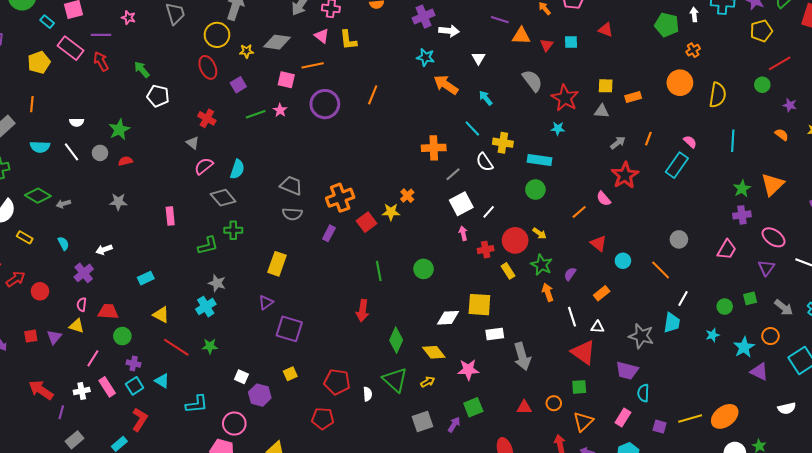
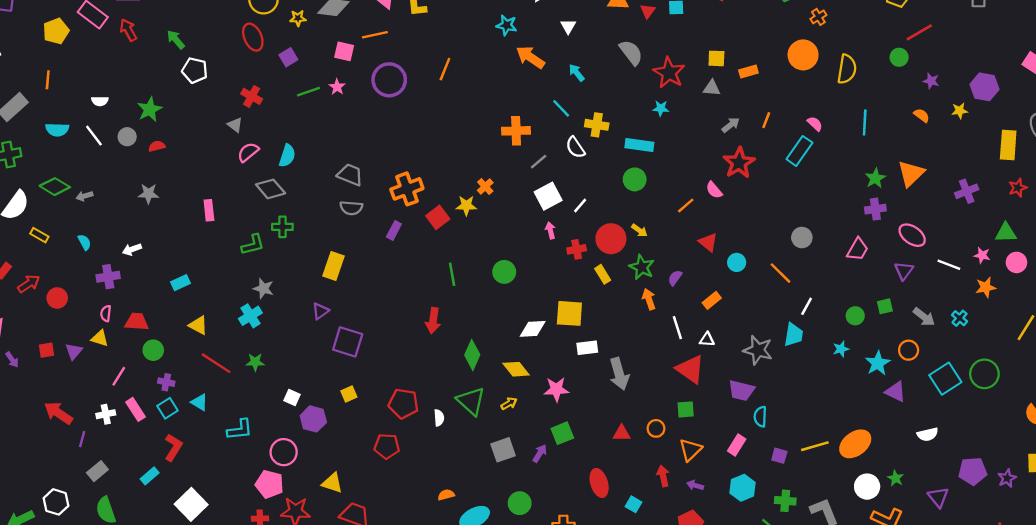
purple cross: (84, 273) -> (108, 277), turned 30

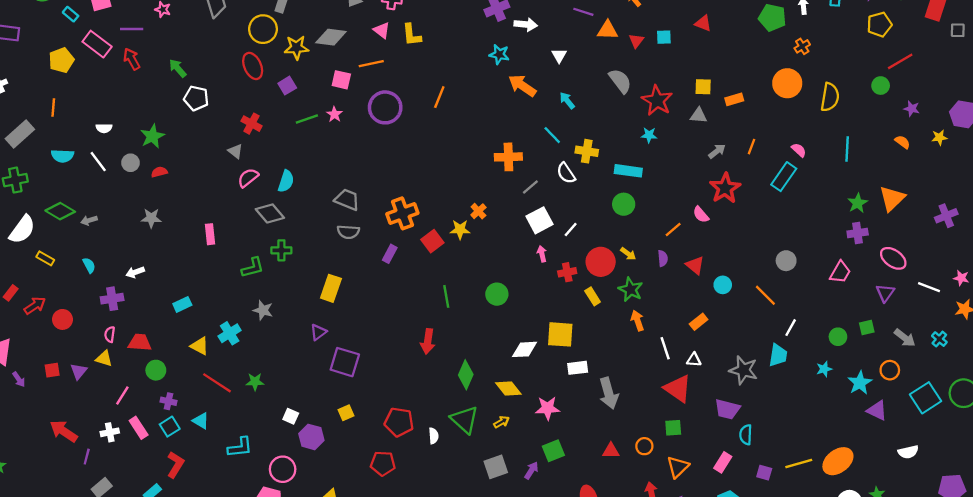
yellow star: (298, 18) -> (296, 48), size x1.5
purple semicircle: (675, 278) -> (663, 258), moved, turned 140
cyan cross: (250, 316) -> (230, 333), moved

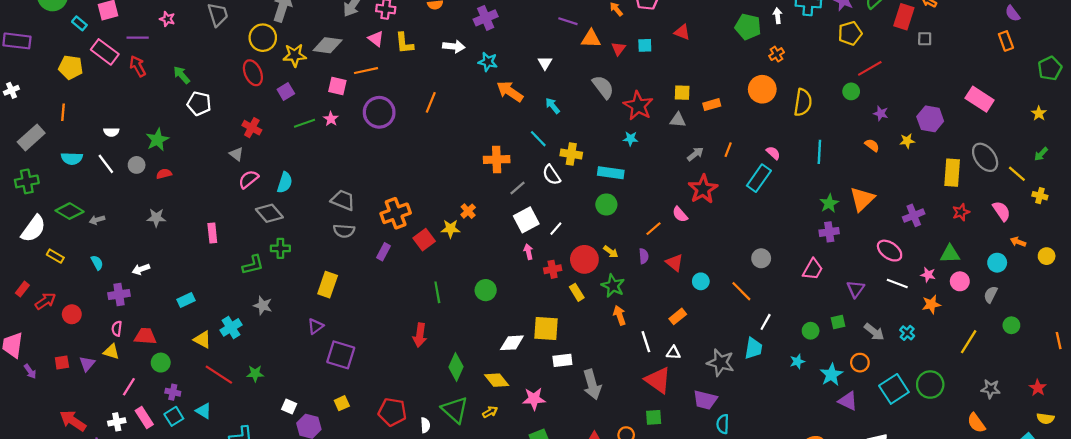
white arrow: (526, 24) -> (454, 46), moved
yellow pentagon: (61, 60) -> (71, 67), turned 30
pink ellipse: (893, 258) -> (890, 251), moved

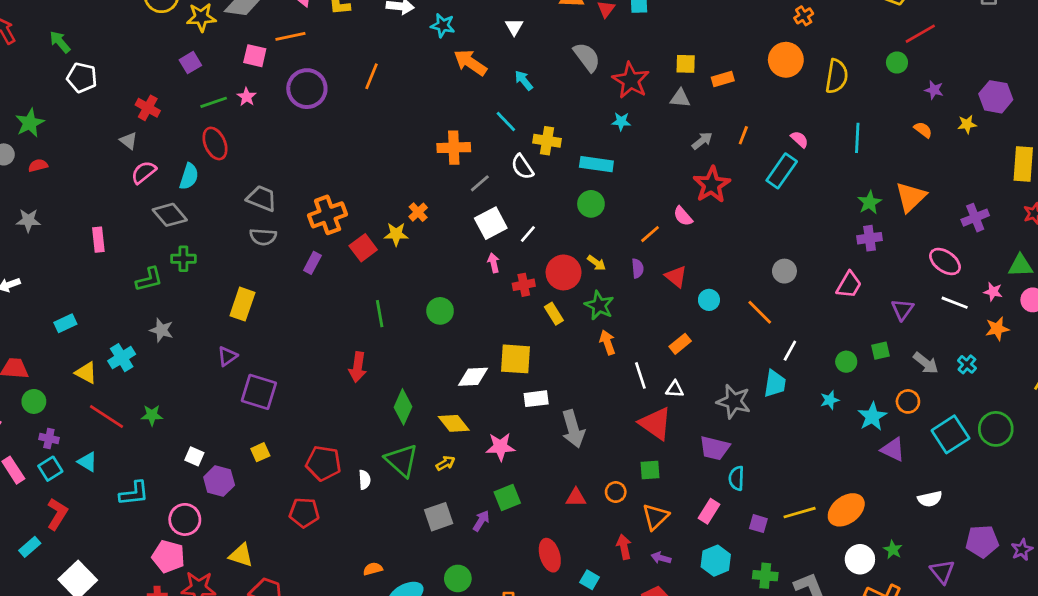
red ellipse: (253, 73) -> (215, 143), moved

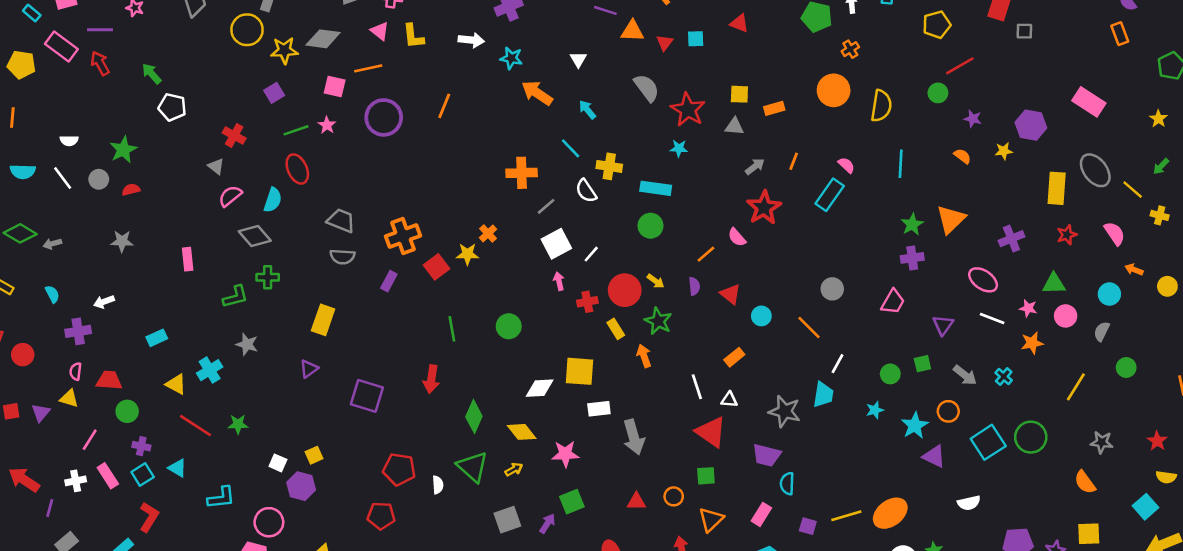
orange arrow: (607, 342) -> (644, 356), moved
purple square: (259, 392) -> (367, 396), moved
yellow square: (260, 452) -> (314, 455), moved

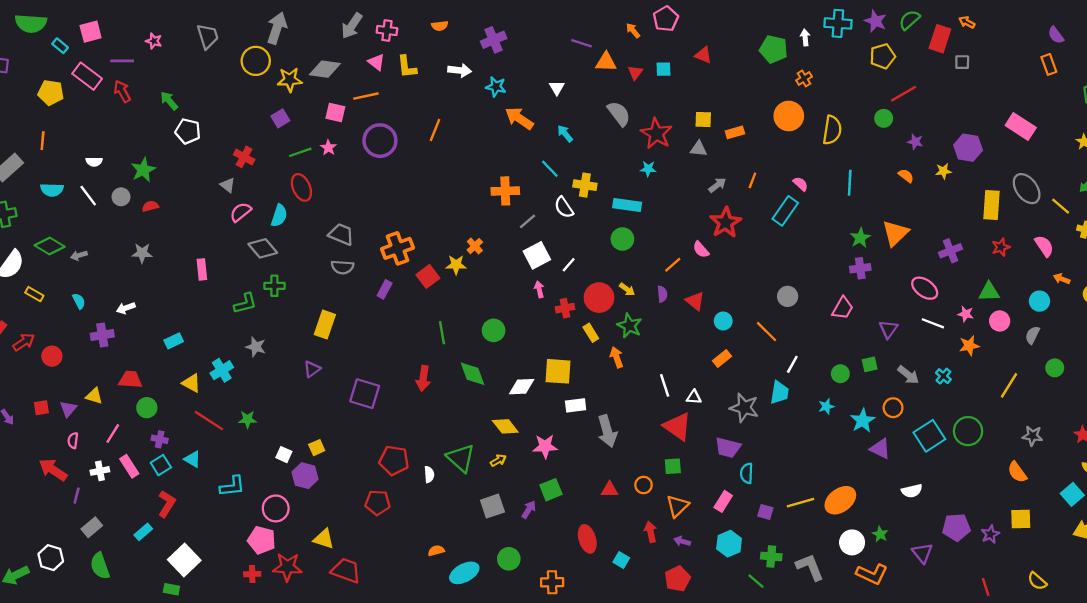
orange rectangle: (734, 357) -> (722, 358), moved
pink semicircle: (76, 371) -> (73, 440), moved
green diamond: (474, 416) -> (472, 374), moved, turned -44

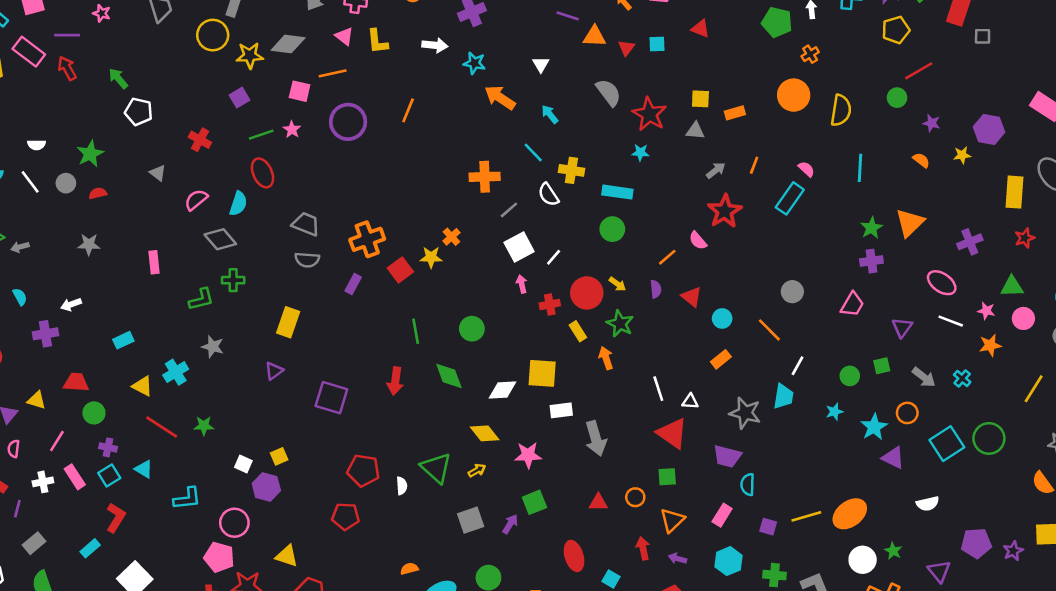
gray triangle: (228, 185) -> (158, 173), moved

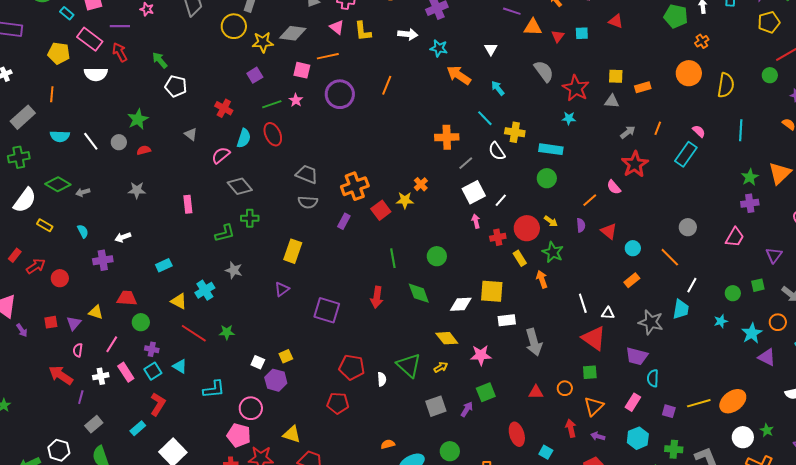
white semicircle: (37, 145) -> (96, 74), moved, size x1.6
cyan semicircle: (238, 204) -> (244, 138), moved

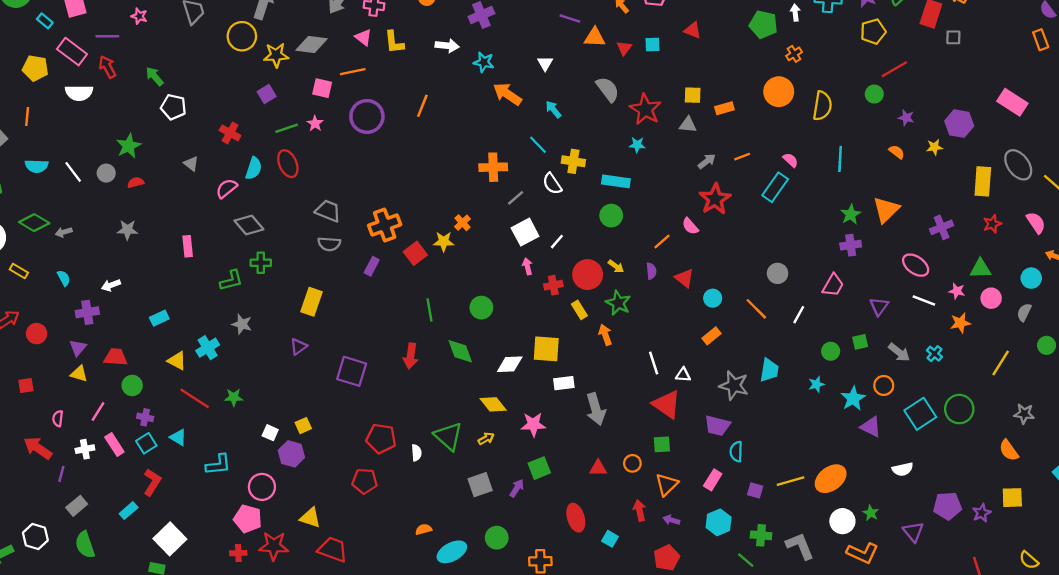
orange line: (658, 128) -> (742, 157), turned 48
white line: (692, 285) -> (799, 315), moved
purple triangle: (74, 323) -> (78, 348), moved

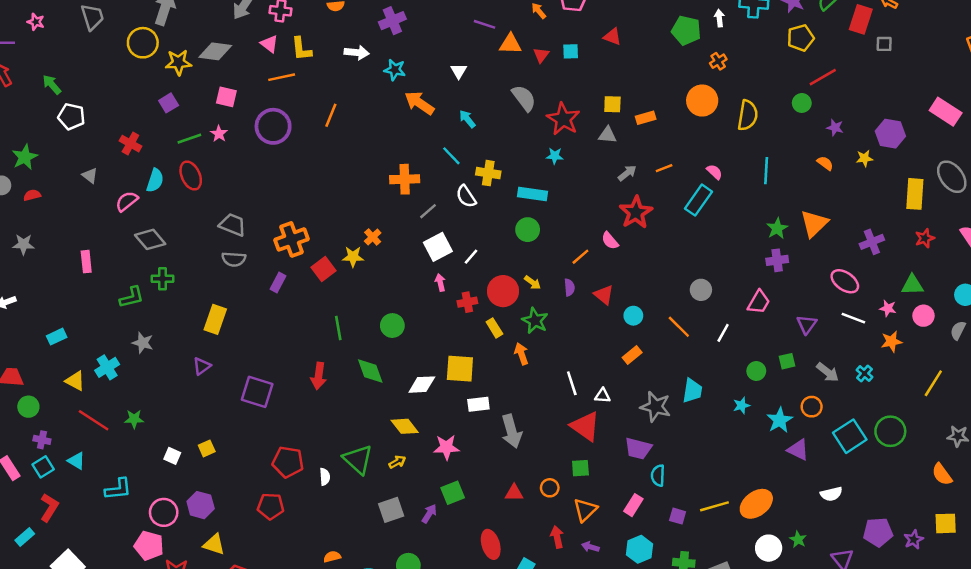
orange line: (353, 72) -> (282, 77), moved
purple hexagon: (291, 454) -> (201, 505), moved

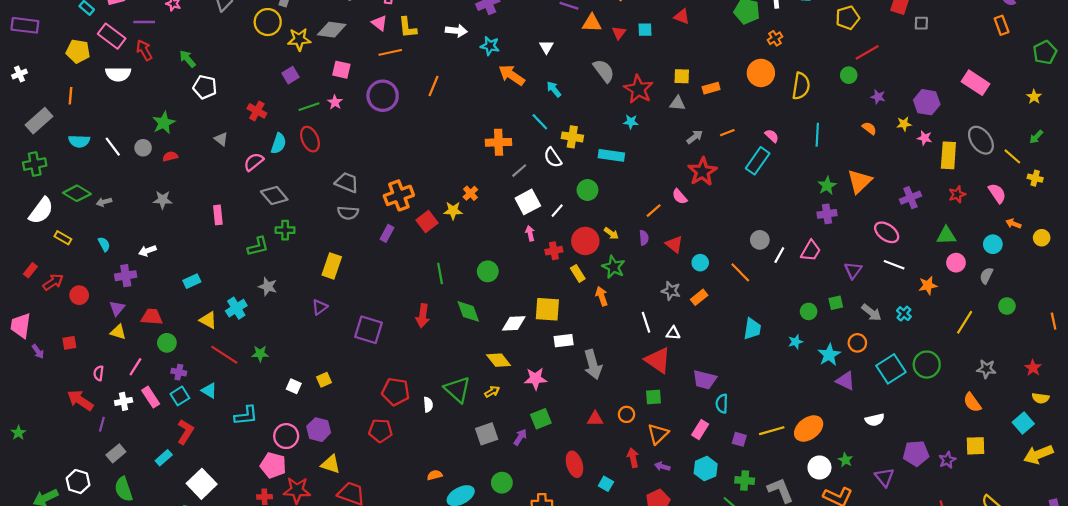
green circle: (528, 230) -> (587, 190), moved
pink star: (888, 308) -> (925, 138), moved
white line: (723, 333) -> (779, 255), moved
gray star: (655, 407) -> (671, 291), moved, size x0.7

